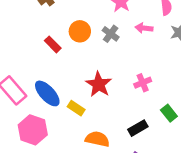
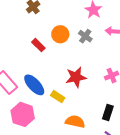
red star: (99, 84) -> (76, 77), turned 30
black rectangle: (138, 128) -> (108, 112), turned -42

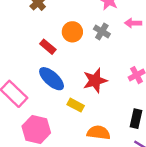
blue ellipse: (34, 85) -> (52, 79), moved

